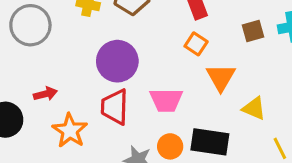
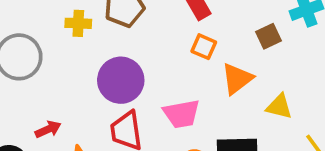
brown square: (253, 31) -> (268, 36), moved
orange triangle: (221, 77) -> (237, 79), turned 32

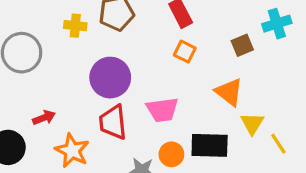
orange triangle: (237, 79) -> (229, 92), moved, turned -48
yellow triangle: (279, 106) -> (252, 123), moved, turned 45

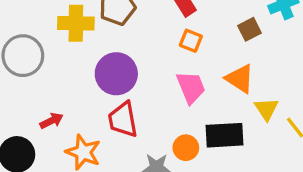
yellow cross: (75, 26) -> (76, 23), size x1.5
pink trapezoid: (162, 110) -> (191, 87), moved, turned -100

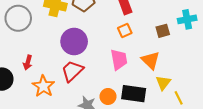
orange square: (191, 41) -> (125, 30), turned 32
red trapezoid: (123, 120) -> (72, 71), turned 45
red arrow: (52, 121) -> (28, 62), turned 120

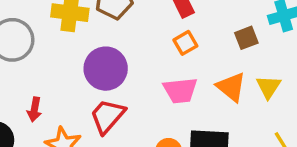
pink trapezoid: (119, 59) -> (180, 90), turned 100
yellow triangle: (163, 83) -> (269, 87), moved

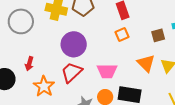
pink trapezoid: (180, 90) -> (107, 71), moved

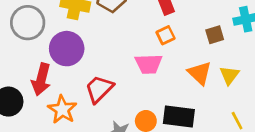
purple circle: (74, 44) -> (67, 49), moved
red arrow: (29, 64) -> (41, 79), size x1.6
pink trapezoid: (107, 71) -> (149, 64), moved

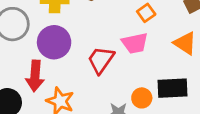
red trapezoid: (99, 89) -> (101, 60), moved

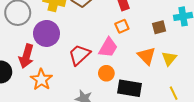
pink trapezoid: (135, 43) -> (108, 48), turned -60
orange circle: (142, 98) -> (106, 73), moved

